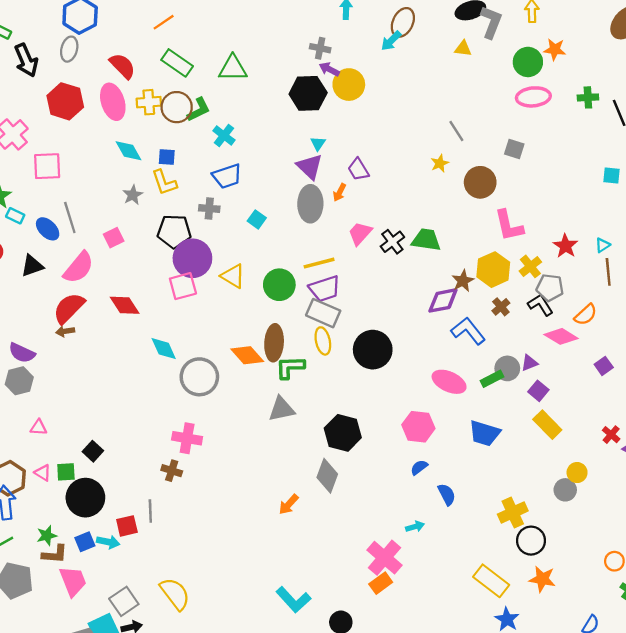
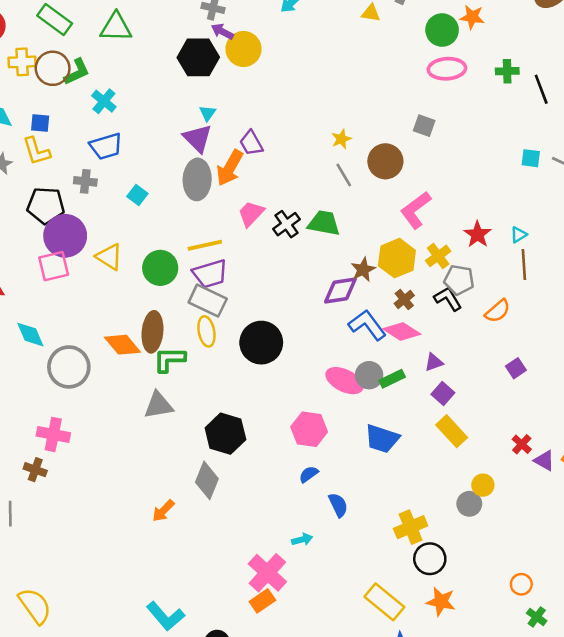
gray line: (456, 131) -> (344, 175), moved
orange arrow: (340, 192) -> (230, 168), size x1.8
pink L-shape: (509, 226) -> (416, 210), turned 64
pink diamond: (561, 336) -> (402, 332), moved
gray circle: (507, 368) -> (369, 375), moved

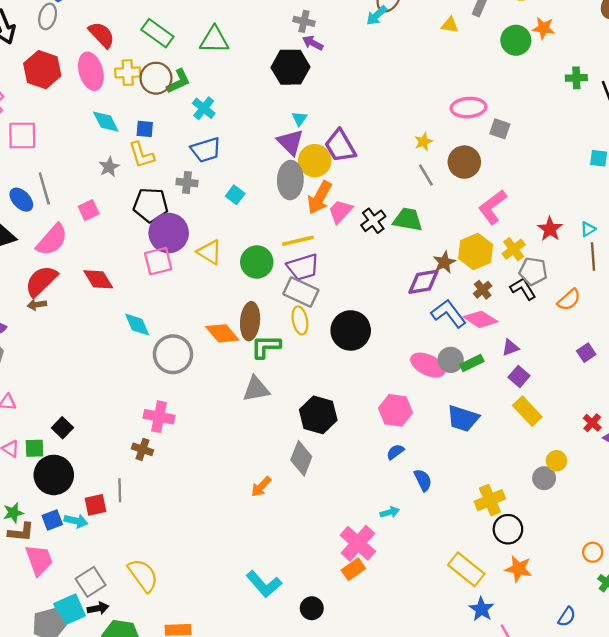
yellow circle: (243, 49) -> (315, 161), moved
pink ellipse: (447, 69) -> (468, 108), moved
purple trapezoid: (251, 143) -> (340, 146), size x1.4
orange arrow: (230, 168) -> (319, 198), moved

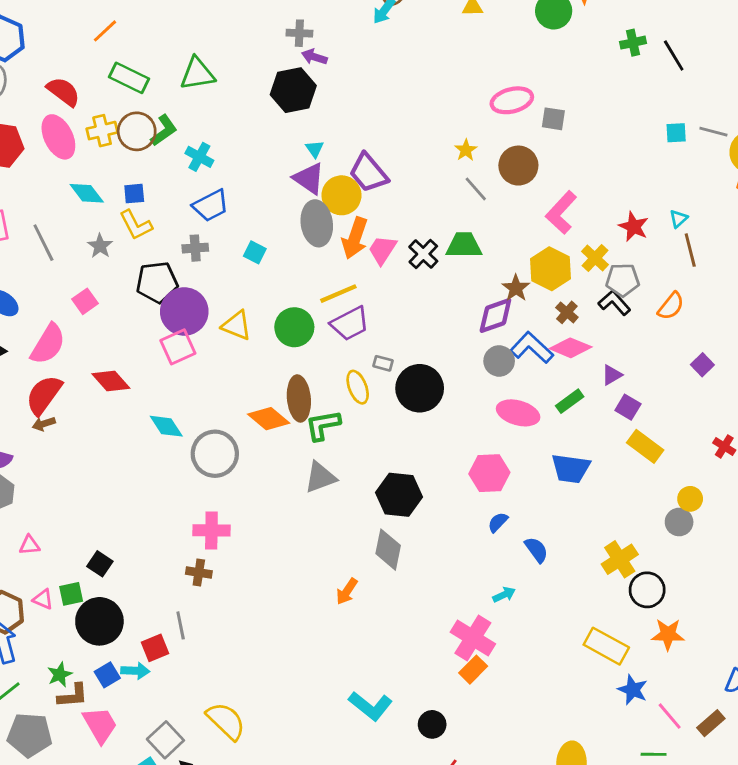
gray line: (44, 188) -> (43, 243), moved
gray rectangle: (301, 292) -> (383, 363), moved, size x0.5
gray circle: (451, 360) -> (499, 361), moved

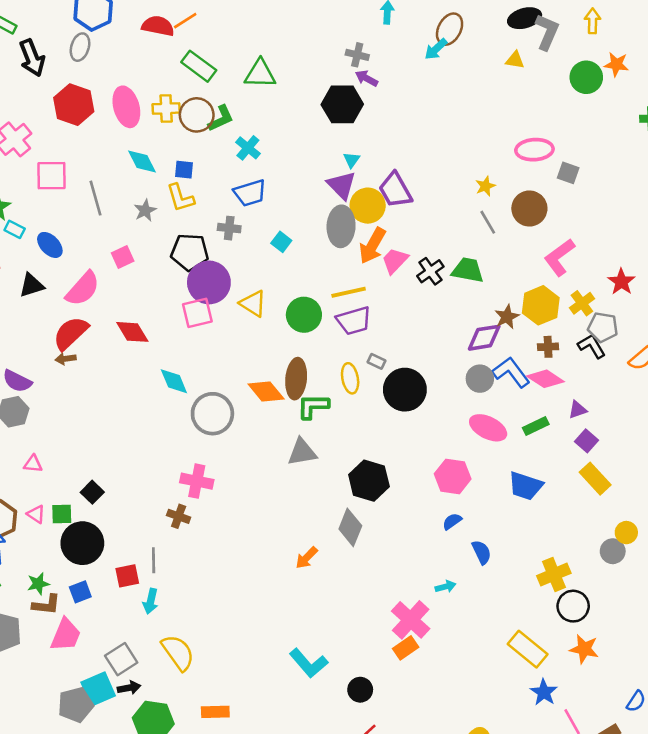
red semicircle: (63, 92) -> (158, 26), moved, turned -36
brown cross: (567, 312) -> (548, 347), turned 36
cyan arrow: (135, 671) -> (151, 601), moved, turned 90
pink trapezoid: (100, 725) -> (66, 635), turned 42

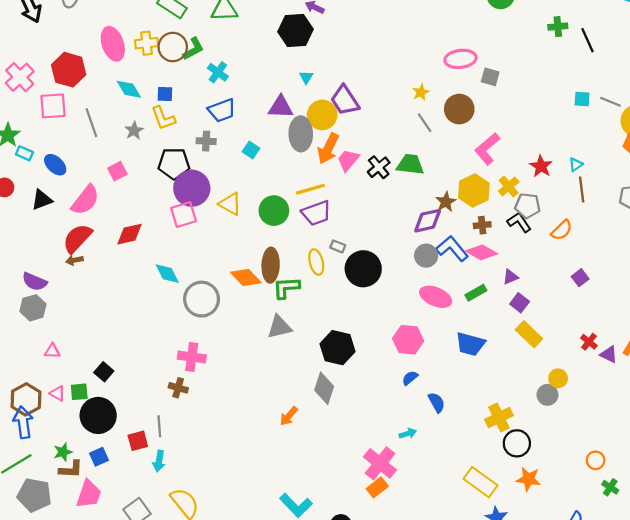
red hexagon: (74, 105) -> (69, 70), moved
purple triangle: (341, 185) -> (281, 107), moved, turned -40
red diamond: (132, 332) -> (130, 234), turned -68

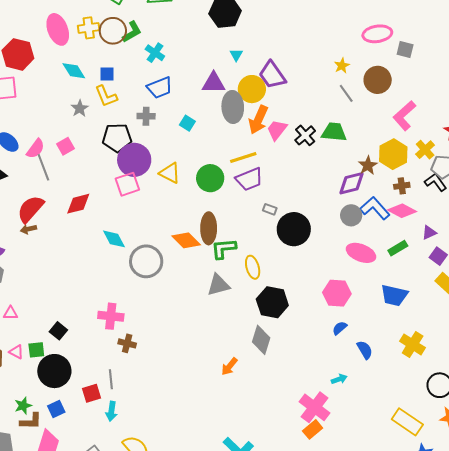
gray line: (91, 123) -> (43, 167), moved
pink semicircle: (85, 200) -> (36, 149), moved, size x0.7
yellow ellipse: (316, 262) -> (253, 267), moved
pink cross: (192, 357) -> (111, 316), moved
yellow cross: (499, 418) -> (413, 344), moved, turned -30

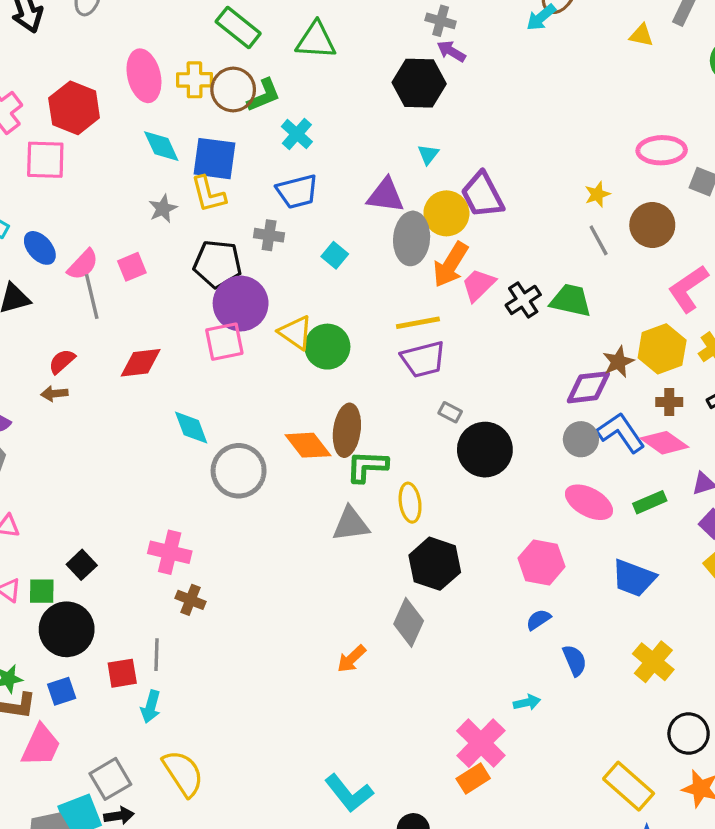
blue square: (107, 74) -> (214, 159), size x1.8
green circle: (210, 178) -> (327, 347), moved
red semicircle: (30, 209) -> (62, 361), size x0.6

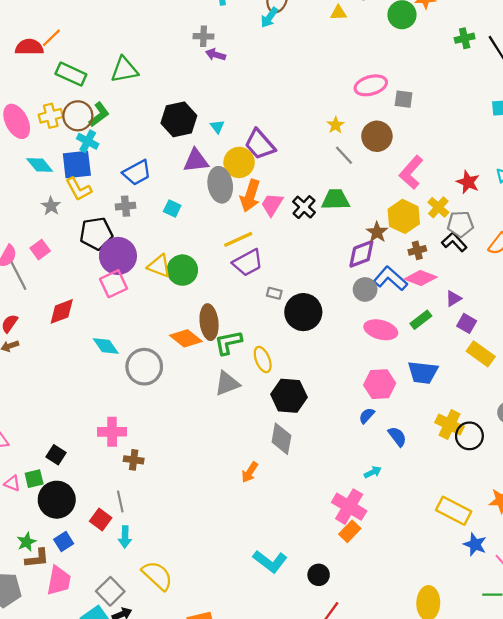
black hexagon: (419, 83) -> (179, 119), moved
cyan cross: (297, 134) -> (88, 141), moved
pink hexagon: (541, 562) -> (380, 384), moved
red square: (122, 673) -> (101, 520), turned -30
black circle: (689, 734) -> (469, 436), moved

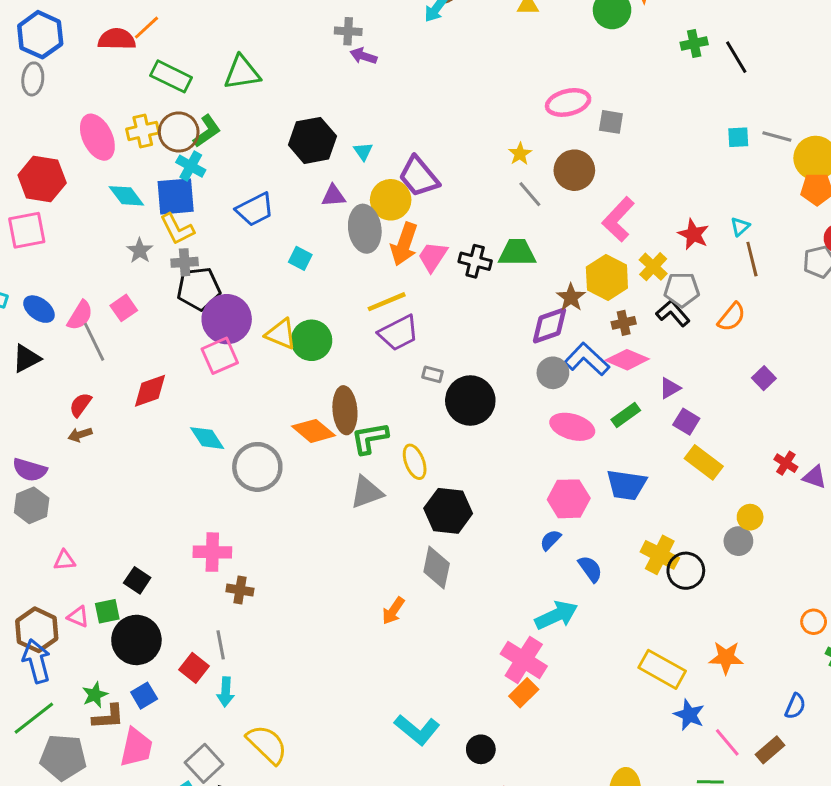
purple triangle: (196, 161) -> (333, 196), size x0.7
gray cross: (126, 206) -> (185, 262), moved
black cross: (304, 207) -> (475, 261), turned -30
cyan arrow: (373, 472) -> (556, 615), size x1.8

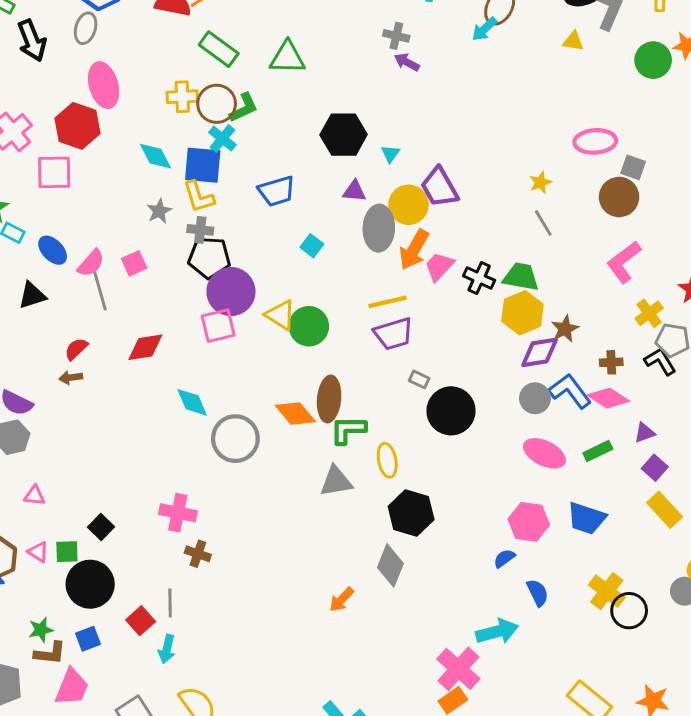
pink ellipse: (97, 137) -> (104, 85), moved
brown circle: (574, 170) -> (619, 197), moved
yellow hexagon: (607, 277) -> (522, 313), moved

